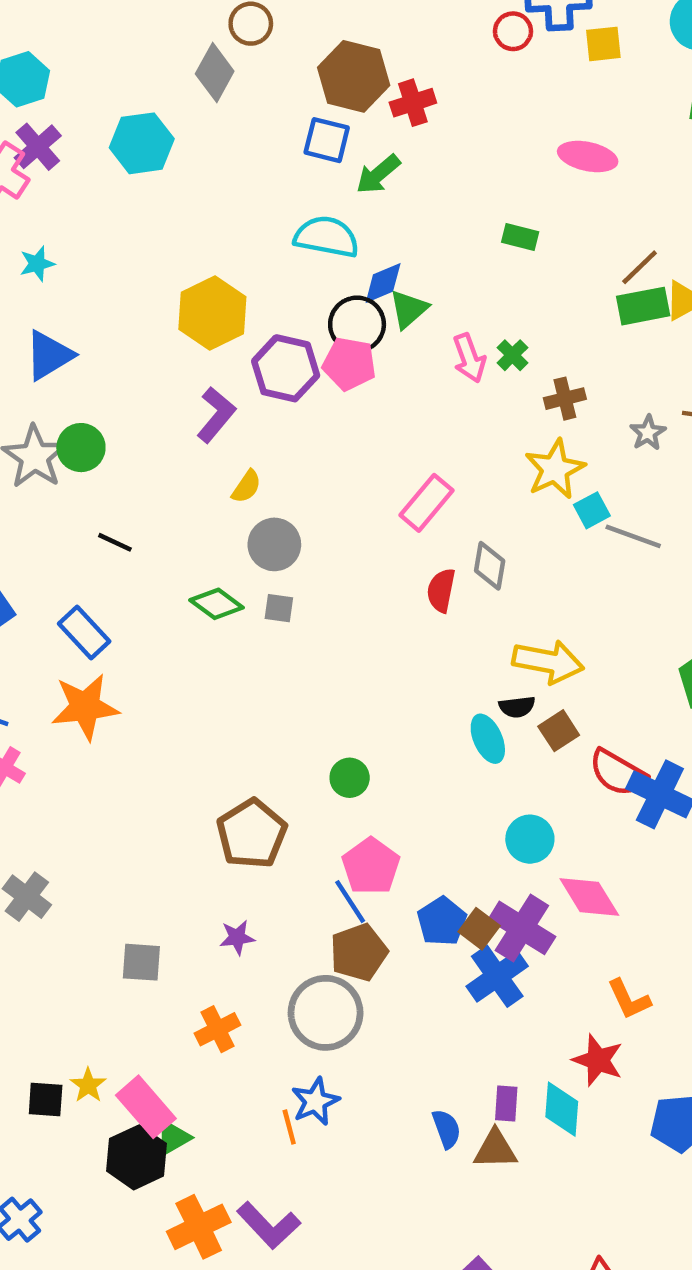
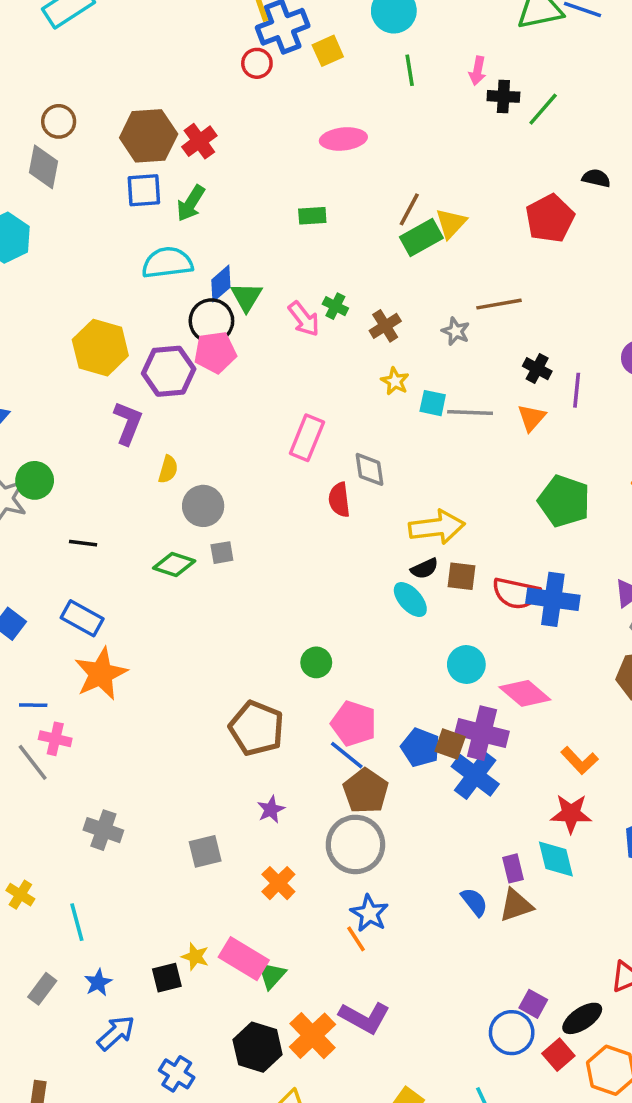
yellow star: (555, 469) -> (395, 381), size x0.6
cyan square: (592, 510) -> (433, 403), turned -32
brown square: (559, 731) -> (461, 576), turned -32
black hexagon: (136, 1157) -> (258, 1047), moved

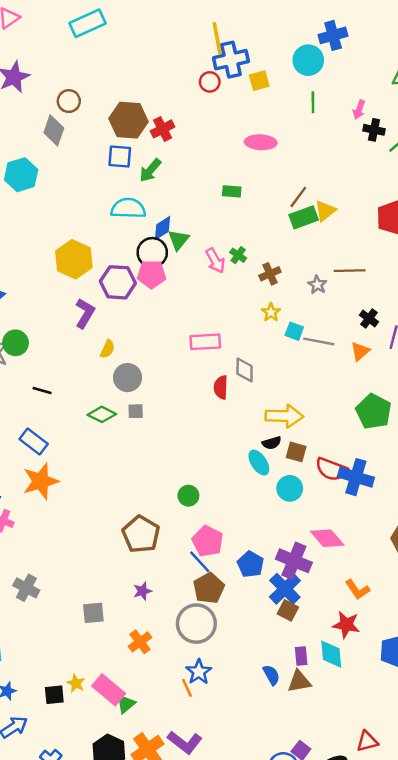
pink rectangle: (307, 438) -> (205, 342), turned 56
cyan circle: (466, 665) -> (290, 488), moved
brown square: (450, 744) -> (288, 610), moved

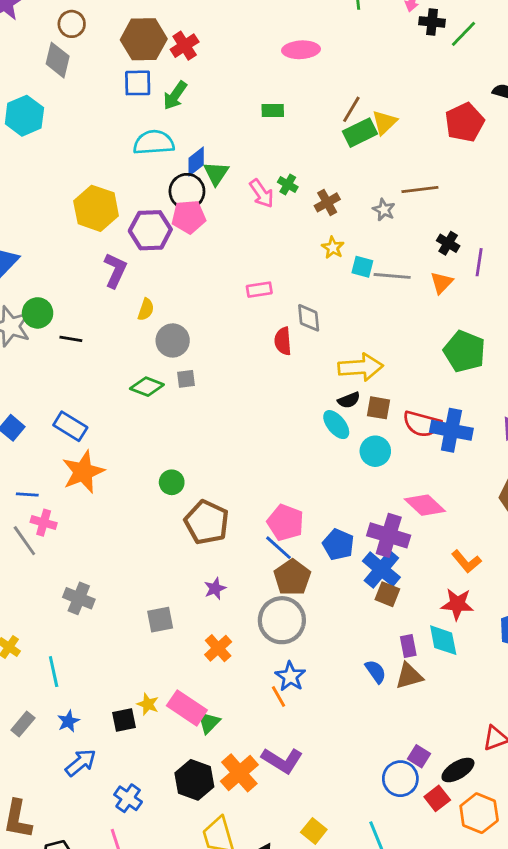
pink rectangle: (205, 342) -> (259, 290), size x0.7
black line: (42, 391) -> (71, 339), moved
green circle: (188, 496) -> (172, 482), moved

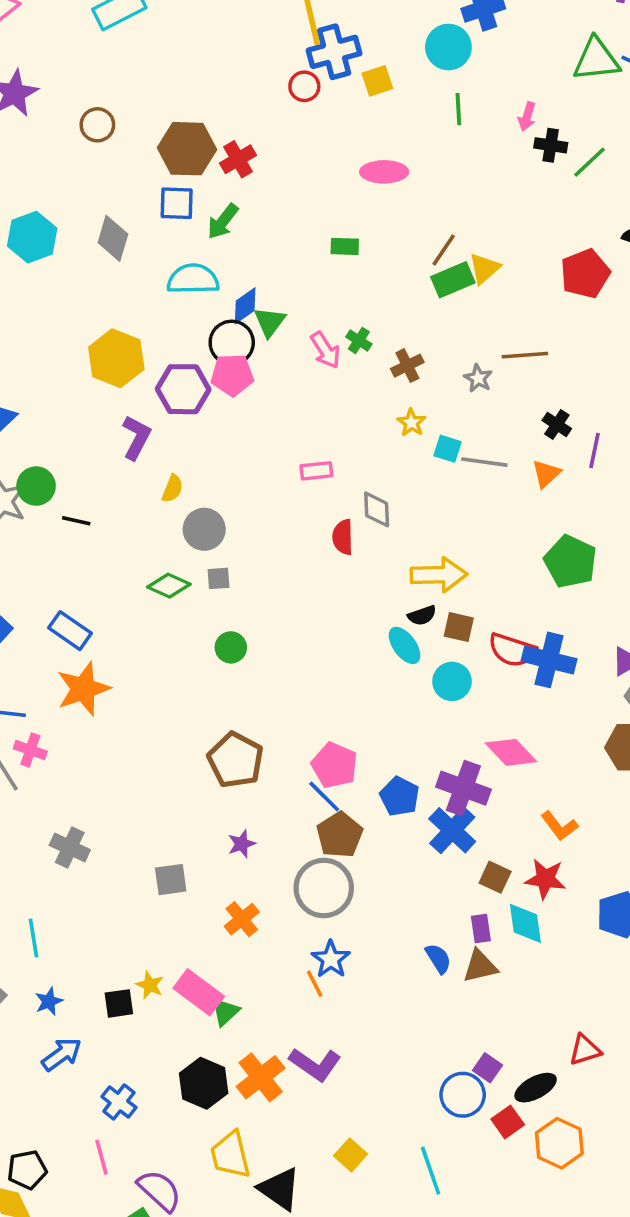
gray diamond: (58, 60) -> (113, 238), moved
green circle: (172, 482) -> (231, 647), moved
brown square: (387, 594) -> (495, 877), moved

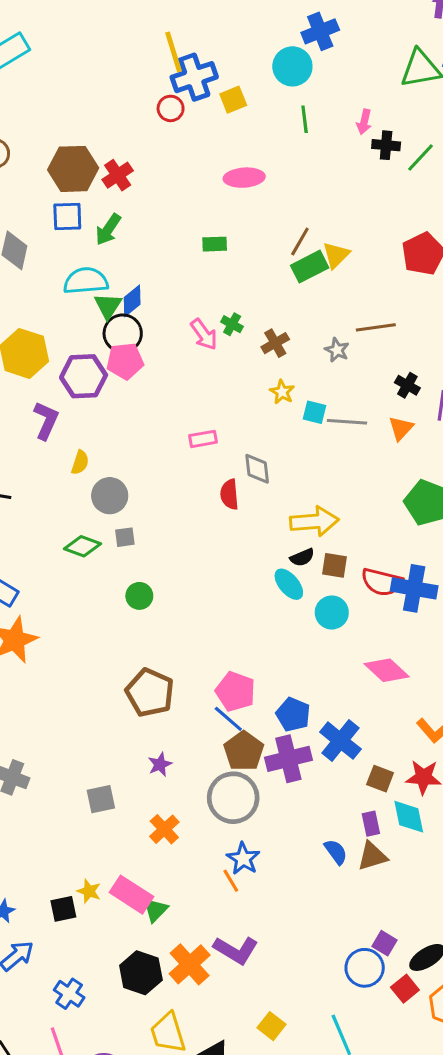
green triangle: (270, 322) -> (108, 306), moved
purple cross: (463, 788) -> (288, 759), moved, turned -30

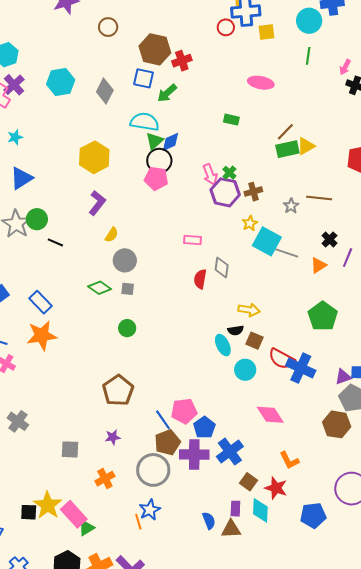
purple hexagon: (84, 376) -> (225, 192), moved
cyan square: (315, 412) -> (267, 241), size x1.8
yellow arrow: (314, 521) -> (249, 310), size x0.7
pink pentagon: (235, 691) -> (184, 411), moved, turned 30
yellow star: (89, 891) -> (48, 505), size x1.8

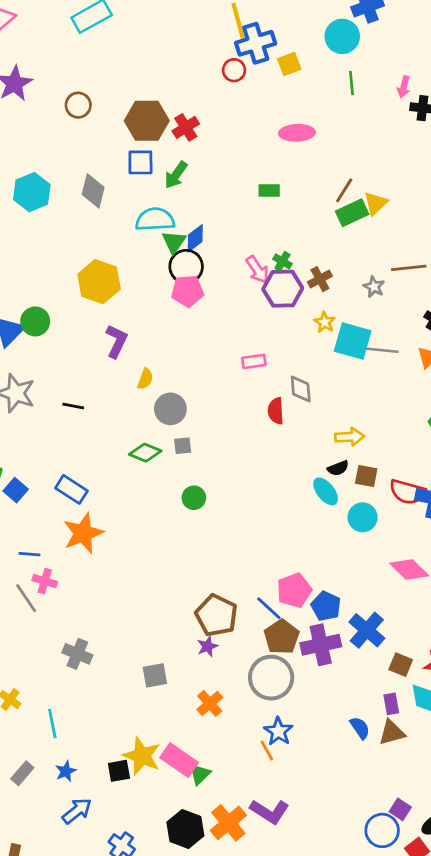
green circle: (37, 219) -> (35, 321), moved
brown pentagon: (118, 390) -> (216, 615), moved

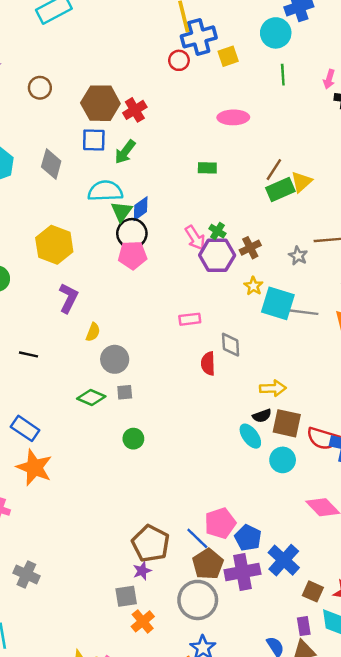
brown square: (366, 476) -> (287, 423), size x1.4
orange star: (83, 533) -> (34, 468), turned -30
gray square: (155, 675) -> (126, 596), moved

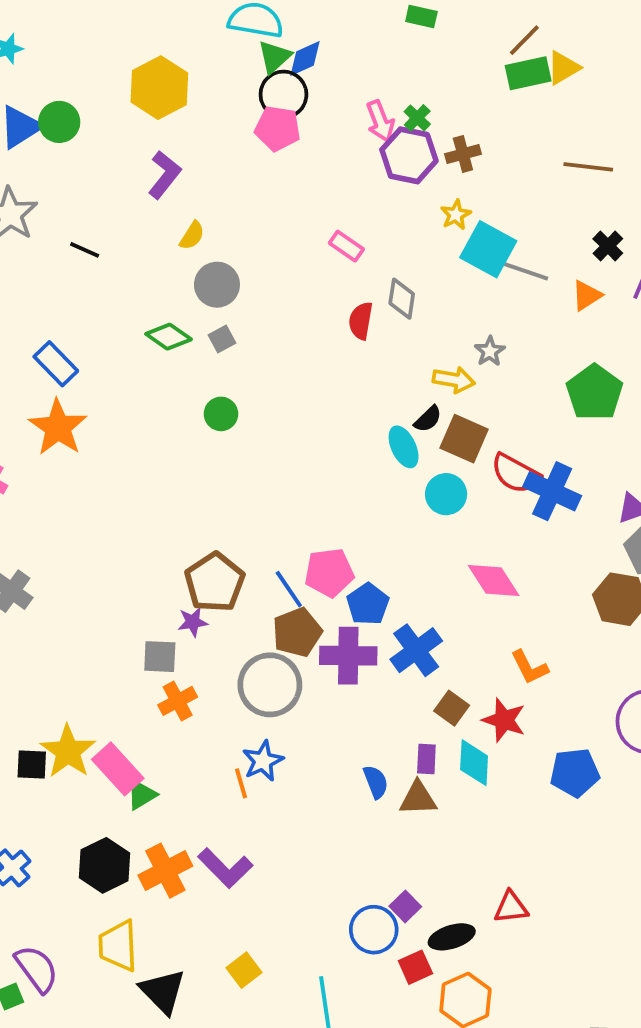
gray star: (298, 256) -> (490, 351), moved
pink rectangle: (190, 319) -> (346, 246), turned 30
gray square: (125, 392) -> (222, 339), turned -35
black semicircle: (262, 416) -> (428, 419), turned -36

